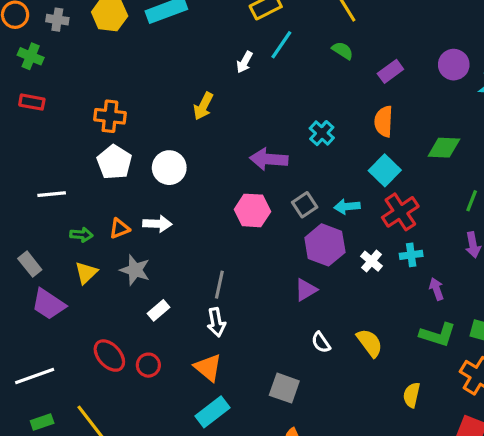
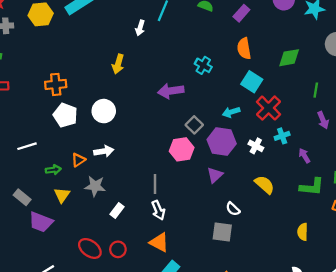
gray square: (305, 205) -> (194, 125), moved
pink hexagon: (252, 210) -> (182, 149), moved
yellow semicircle: (370, 343) -> (265, 185), moved
gray square: (284, 388) -> (222, 232), moved

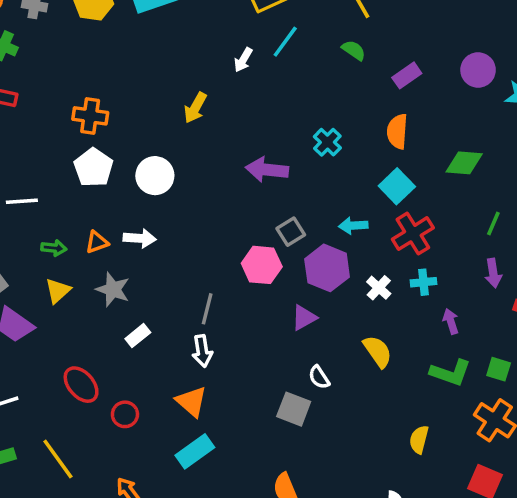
red circle: (118, 249) -> (125, 414), moved

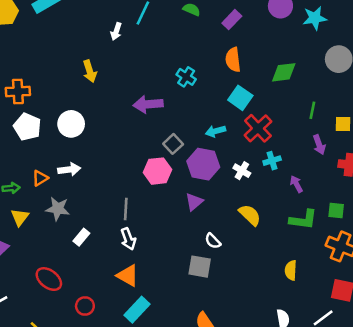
yellow arrow: (195, 108) -> (90, 71), turned -35
red circle: (125, 414) -> (85, 306), moved

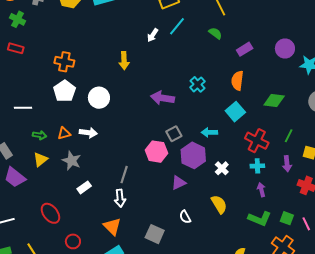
red cross: (258, 128) -> (257, 141), moved, turned -35
cyan cross: (272, 161) -> (257, 166), moved
gray square: (200, 267) -> (155, 234), moved

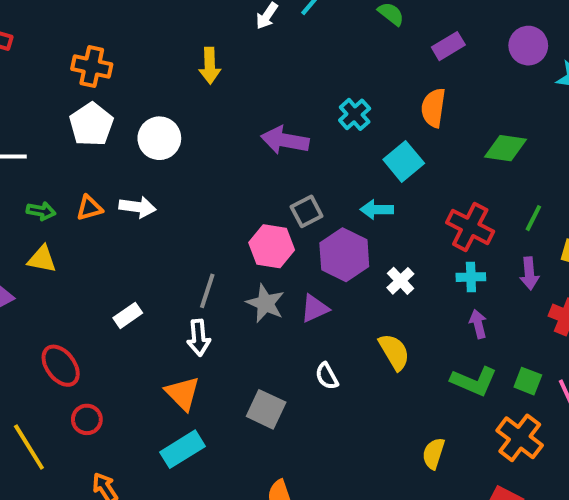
cyan square: (235, 112) -> (404, 161), moved
yellow triangle: (40, 160) -> (42, 259), turned 49
gray star: (72, 161) -> (265, 303), moved
red circle: (73, 241) -> (87, 419), moved

